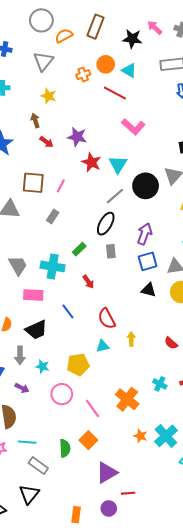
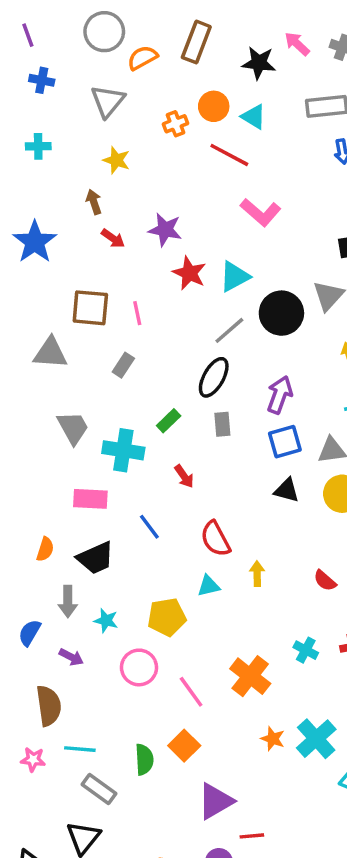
cyan triangle: (118, 164) -> (235, 277), turned 30
pink line: (61, 186) -> (137, 313), turned -40
gray trapezoid: (18, 265) -> (73, 428), moved

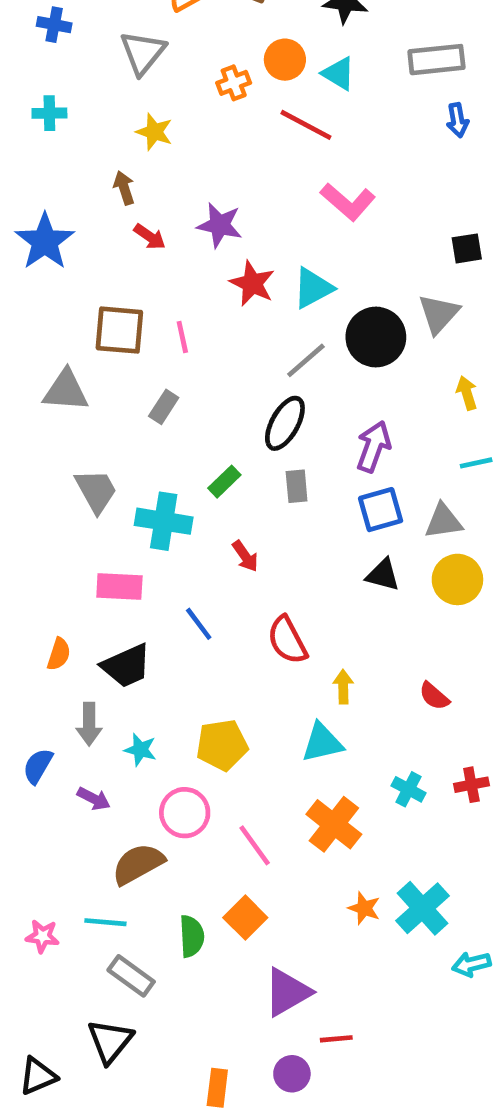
cyan triangle: (208, 586) -> (322, 743), moved, size x1.4
brown semicircle: (49, 706) -> (138, 864), moved, turned -111

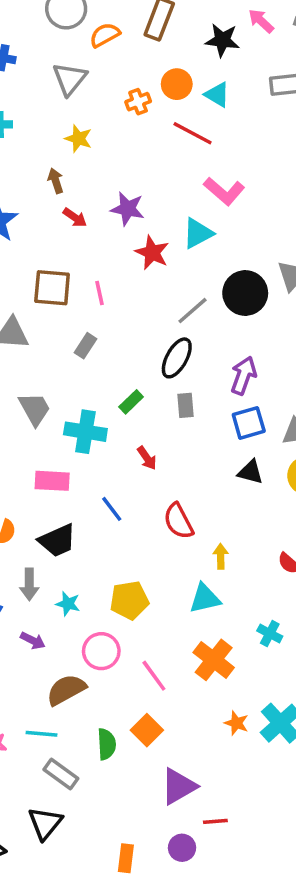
cyan triangle: (313, 288) -> (198, 233), moved

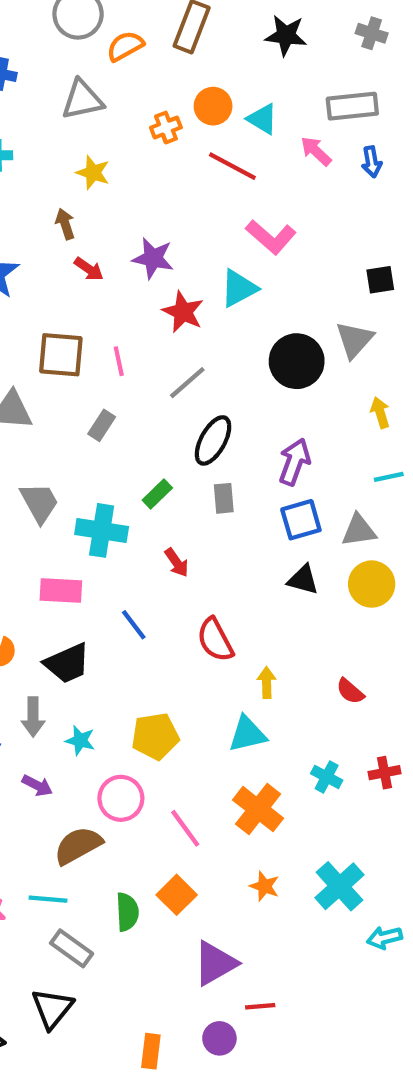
pink arrow: (261, 21) -> (316, 151), moved
black star: (222, 40) -> (286, 35), moved
gray triangle: (70, 79) -> (82, 100), turned 39
gray line: (193, 311) -> (187, 383), moved
orange star: (236, 723) -> (264, 886), moved

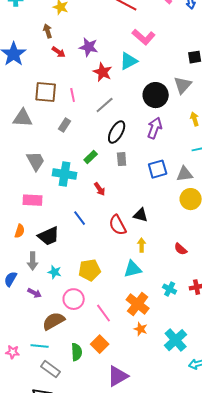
purple arrow: (294, 462) -> (155, 128), moved
black triangle: (303, 580) -> (141, 215), moved
pink rectangle: (61, 590) -> (33, 200), moved
orange star: (264, 886) -> (141, 329), moved

